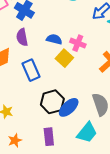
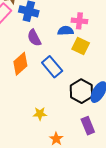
pink cross: (78, 43) -> (79, 21), moved

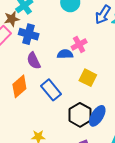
pink cross: (79, 21) -> (79, 44), turned -35
yellow square: (81, 46) -> (88, 78), moved

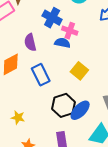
blue cross: (29, 34) -> (52, 18), moved
pink cross: (79, 44) -> (70, 31), moved, turned 35

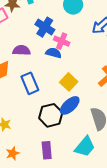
purple semicircle: (30, 42) -> (21, 50), turned 102
blue ellipse: (80, 110) -> (70, 105), moved

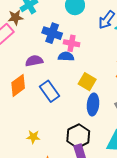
blue ellipse: (70, 105) -> (93, 104), turned -30
black hexagon: (51, 115) -> (78, 136), moved

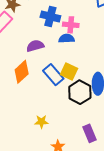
yellow square: (87, 82) -> (69, 71), moved
black hexagon: (78, 136) -> (80, 92), moved

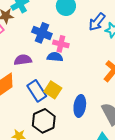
black hexagon: (80, 92) -> (44, 121), moved

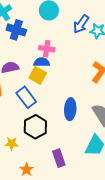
blue cross: (42, 33) -> (16, 30), moved
yellow square: (53, 90) -> (38, 75), moved

